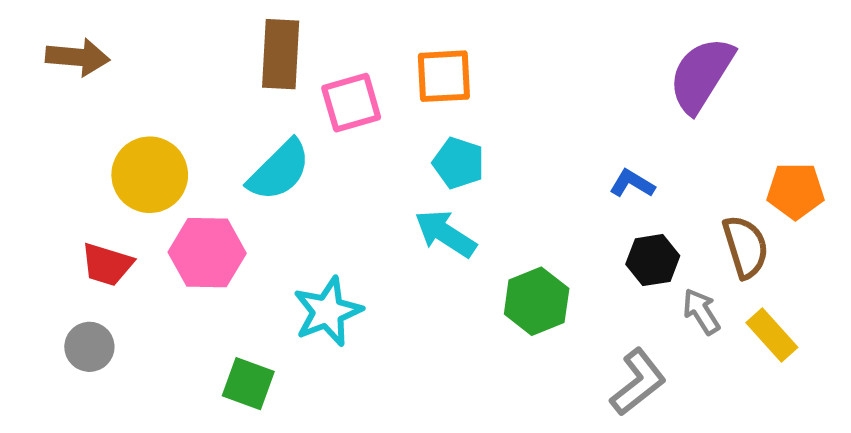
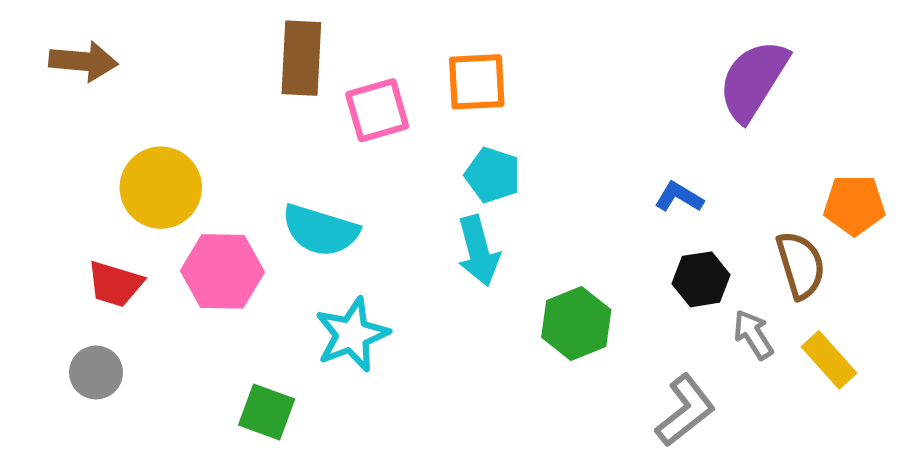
cyan semicircle: (279, 170) -> (320, 230), moved, turned 62
cyan arrow: (445, 234) -> (478, 251), turned -138

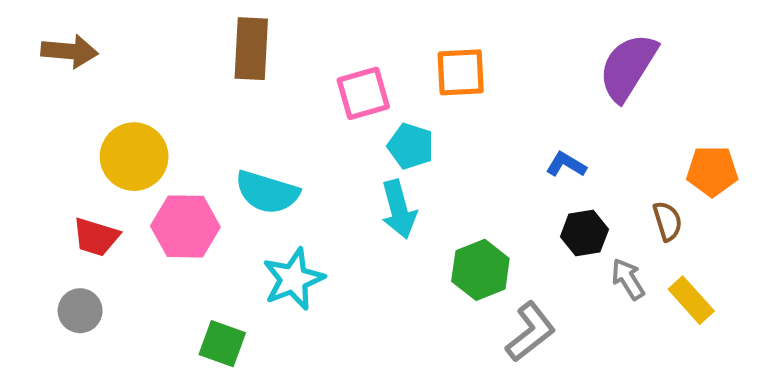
orange square: (477, 82) -> (461, 72), moved
pink square: (377, 110) -> (363, 93), moved
brown semicircle: (801, 265) -> (667, 221), size x0.7
gray L-shape: (685, 410) -> (530, 332), moved

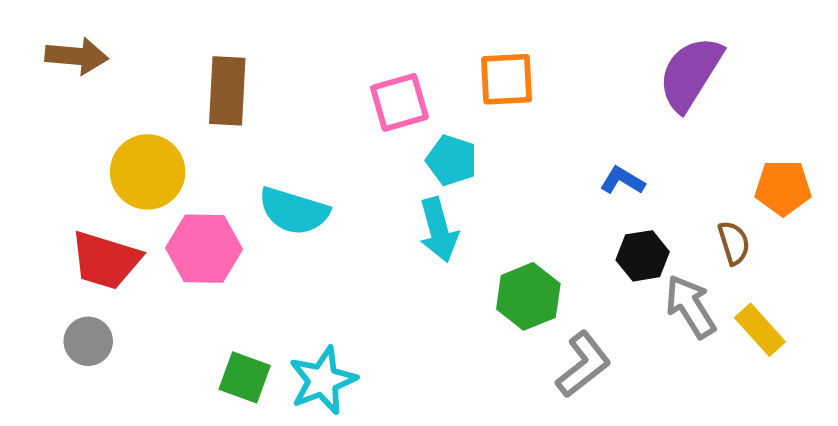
brown rectangle: (251, 49) -> (227, 91), moved
red trapezoid: (96, 237) -> (106, 260), size x1.4
cyan star: (293, 279) -> (323, 380), moved
gray arrow: (628, 279) -> (690, 307), size x1.4

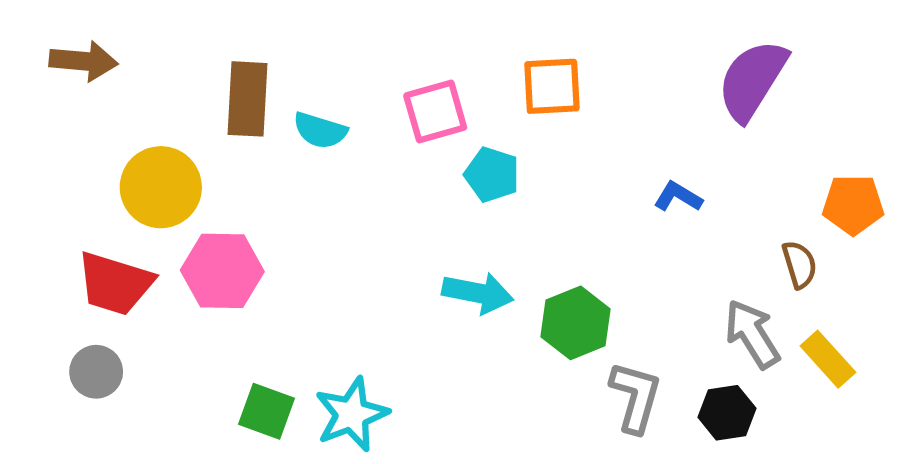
cyan semicircle: (294, 211) -> (320, 130), moved, size x0.7
cyan arrow: (439, 230) -> (478, 293), moved, turned -64
black hexagon: (643, 256) -> (727, 413), moved
gray L-shape: (583, 364) -> (636, 397), turned -36

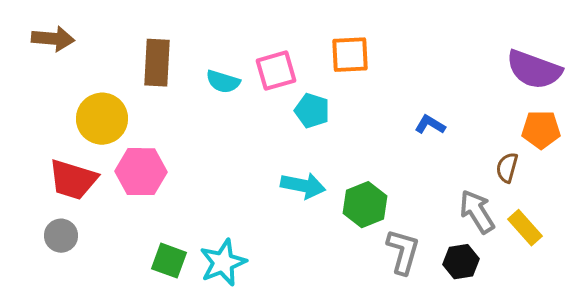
purple semicircle: (752, 80) -> (534, 70), moved, turned -102
cyan semicircle: (320, 130) -> (223, 82), moved
brown semicircle: (800, 265) -> (507, 168), turned -148

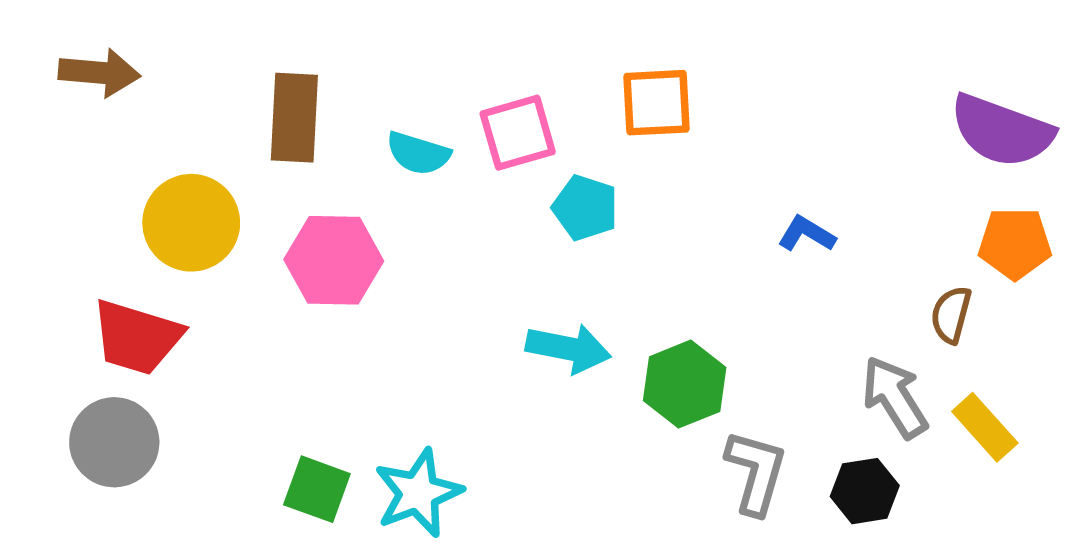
pink hexagon: (141, 172) -> (334, 260), moved
gray circle: (61, 236) -> (114, 442), size x1.4

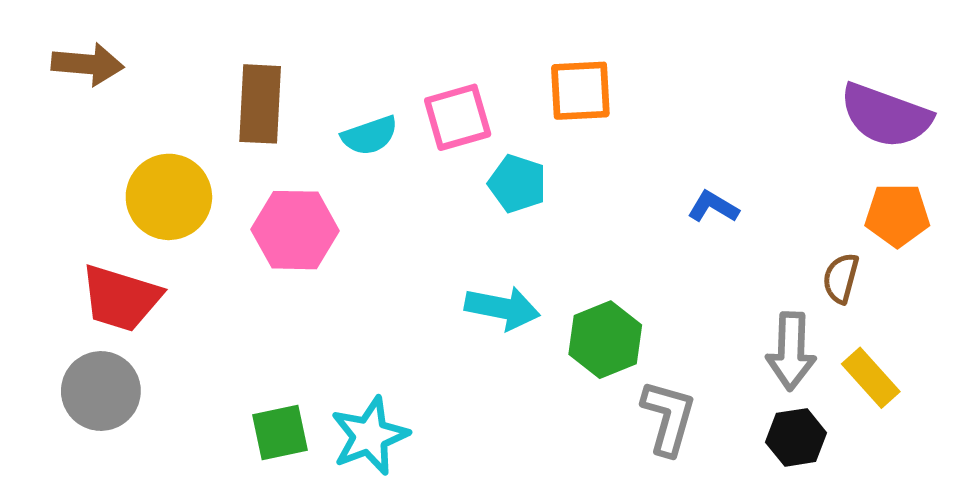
cyan semicircle: (418, 153) -> (370, 136), turned -36
gray arrow: (895, 397) -> (791, 351), turned -146
green square: (317, 489) -> (280, 433), turned -32
black hexagon: (865, 491) -> (796, 437), moved

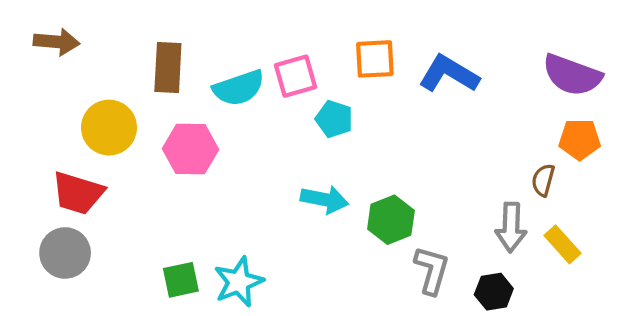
cyan semicircle: (370, 136) -> (239, 88), size x1.4
blue L-shape: (713, 207) -> (449, 74), moved, size x1.8
black hexagon: (796, 437) -> (494, 292), moved

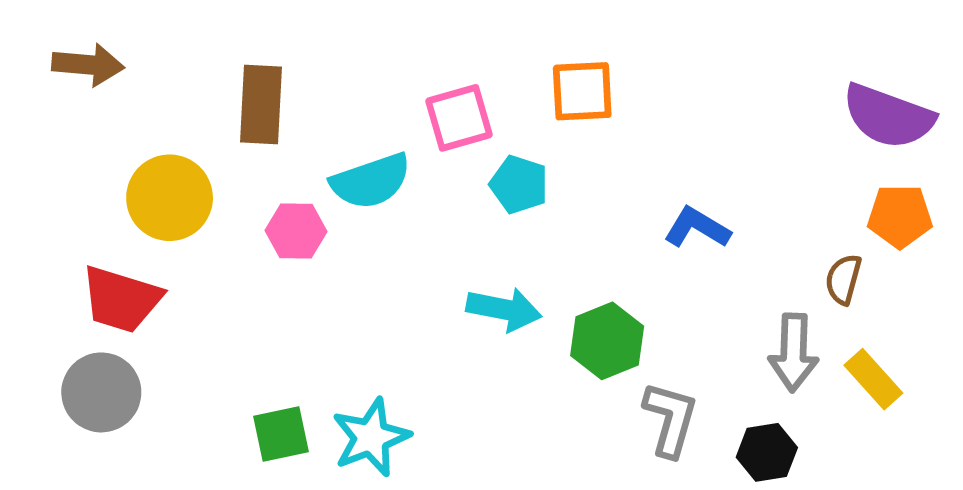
blue L-shape: (449, 74) -> (697, 228), moved, size x0.7
cyan semicircle: (239, 88) -> (371, 181), moved
pink hexagon: (190, 149) -> (296, 231), size x0.7

